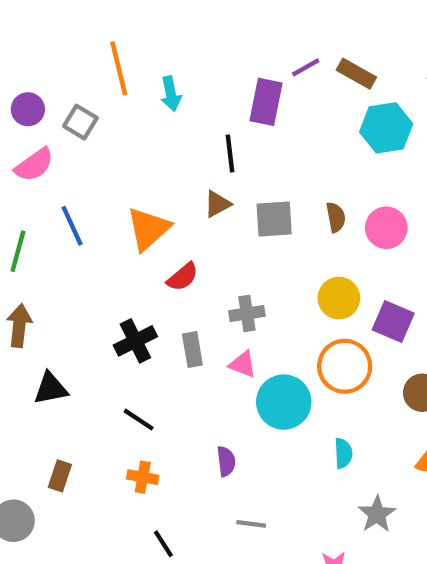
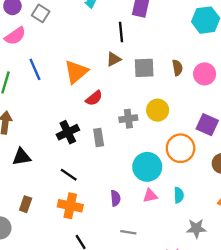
yellow circle: (339, 298) -> (158, 110), moved
pink triangle: (243, 364) -> (150, 196), moved, turned -35
orange cross: (143, 477) -> (70, 206), size x1.5
gray star: (377, 514) -> (196, 228), turned 30

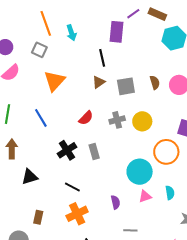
gray square: (41, 13) -> (39, 50), moved
blue line: (35, 69) -> (41, 118), moved
orange triangle: (76, 72) -> (54, 81), moved
gray cross: (128, 119) -> (117, 120), moved
orange cross: (70, 206) -> (77, 214), turned -30

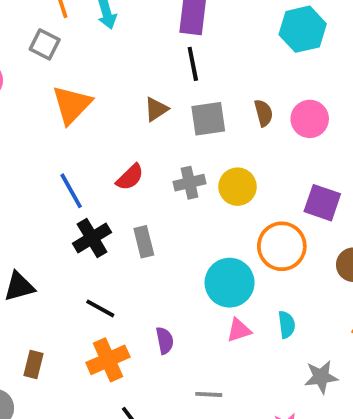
black line: (102, 58) -> (193, 64), moved
blue line: (41, 118) -> (71, 191), moved
purple semicircle: (115, 202) -> (165, 341), moved

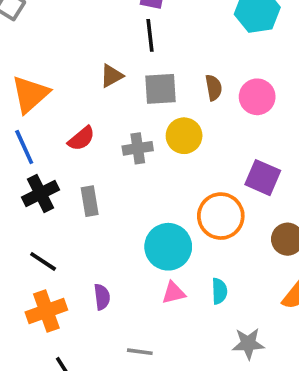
orange triangle: (72, 105) -> (30, 94), moved
yellow circle: (238, 187) -> (184, 136), moved

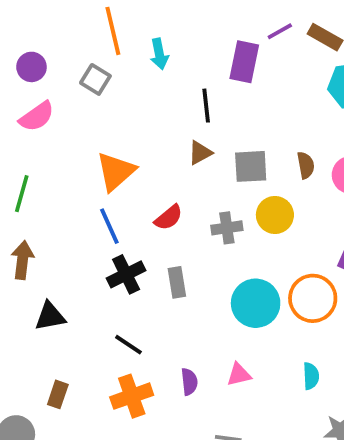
black line: (150, 35) -> (206, 106), moved
cyan circle: (168, 247) -> (256, 303), moved
pink triangle: (174, 293) -> (239, 375), moved

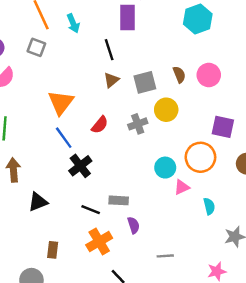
gray rectangle: (177, 282) -> (119, 200), moved, turned -66
cyan circle: (256, 303) -> (165, 168), size x0.7
pink triangle: (239, 375) -> (182, 187), moved

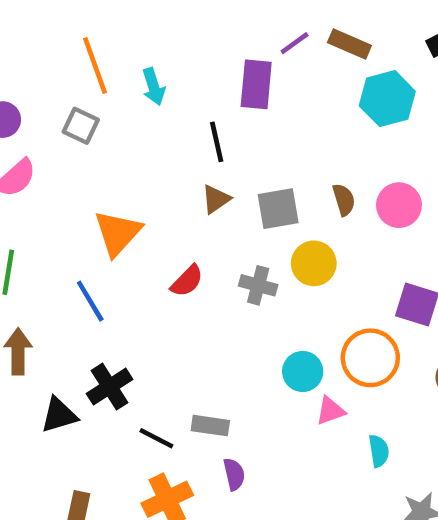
gray cross: (138, 124) -> (258, 285), turned 30
blue line: (64, 138) -> (90, 301), moved
black cross: (80, 166) -> (110, 387), moved

